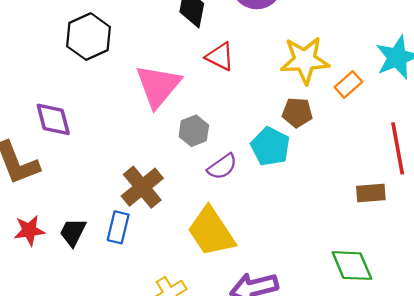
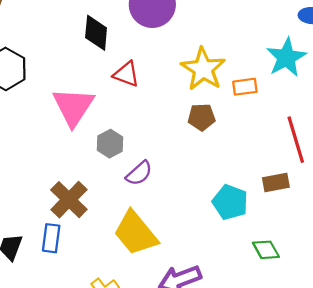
yellow star: (305, 60) -> (203, 69), turned -30
orange rectangle: (348, 84) -> (245, 87), turned 40
cyan pentagon: (270, 147) -> (230, 202), moved
green diamond: (352, 266) -> (266, 250), size x0.7

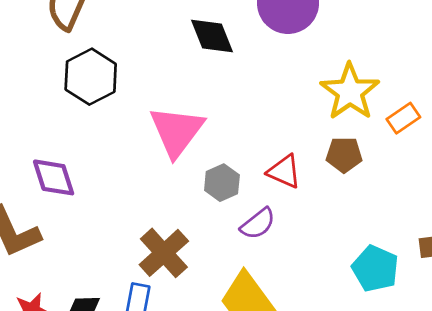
black diamond: (96, 33) -> (212, 36), turned -30
red triangle: (126, 74) -> (284, 171), moved
orange rectangle: (245, 87) -> (403, 118), turned -30

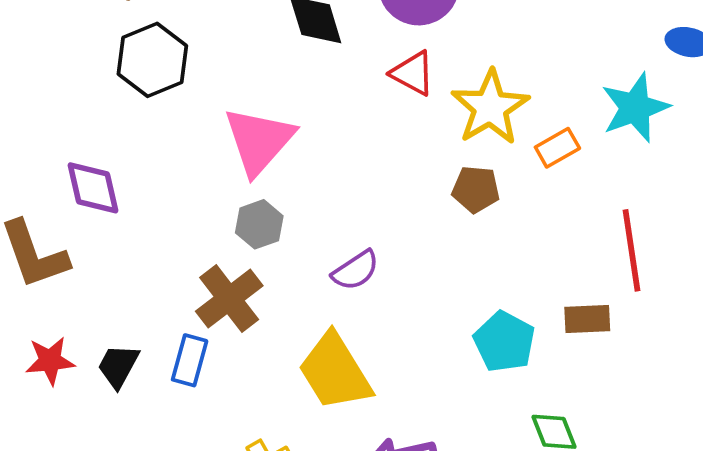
red triangle: (284, 171) -> (413, 73), moved
gray hexagon: (222, 183) -> (259, 224), moved

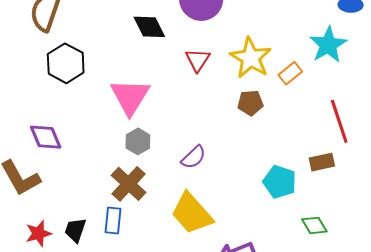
red triangle: (413, 73) -> (198, 60), moved, turned 44

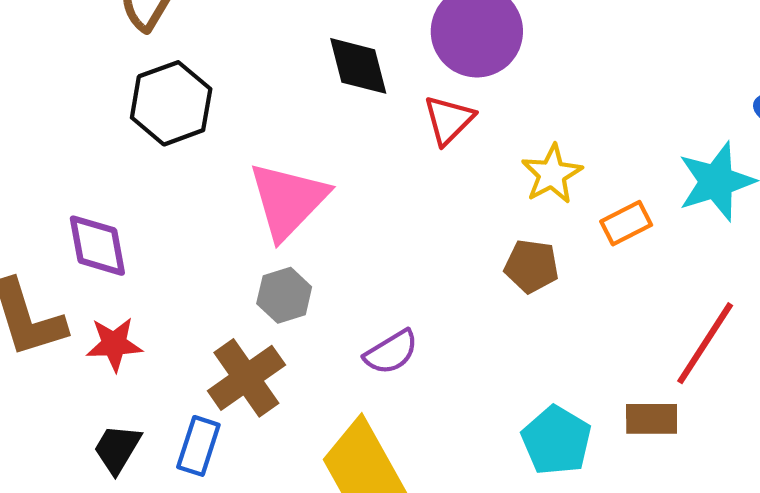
yellow star: (251, 58) -> (552, 174), size x0.7
red triangle: (198, 60) -> (449, 120), moved
red line: (339, 121) -> (705, 343), turned 39
red star: (38, 234) -> (114, 344), moved

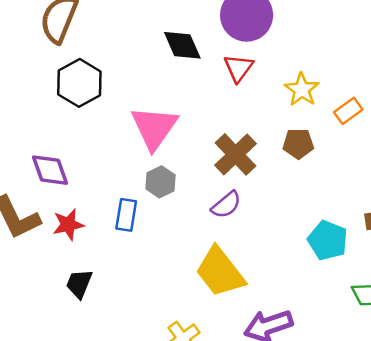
brown cross: (246, 378) -> (236, 154), moved
blue rectangle: (198, 446) -> (126, 215), moved

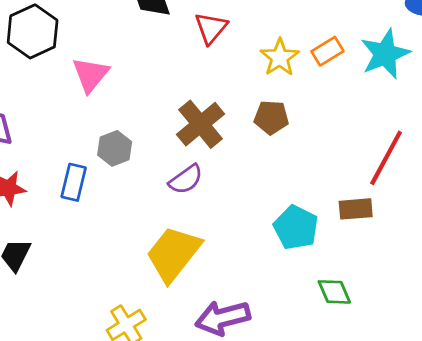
orange rectangle: (348, 111) -> (327, 51), moved
pink triangle: (154, 128) -> (91, 75), moved, size x0.7
yellow trapezoid: (220, 272) -> (173, 254), turned 72

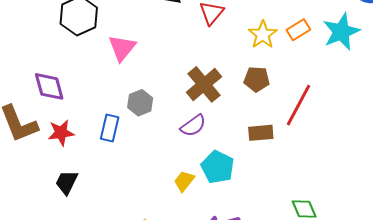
red line: (386, 158) -> (299, 105), moved
brown rectangle: (356, 209) -> (261, 133), moved
cyan pentagon: (296, 228) -> (218, 167), moved
yellow trapezoid: (173, 254) -> (184, 181), size x0.5

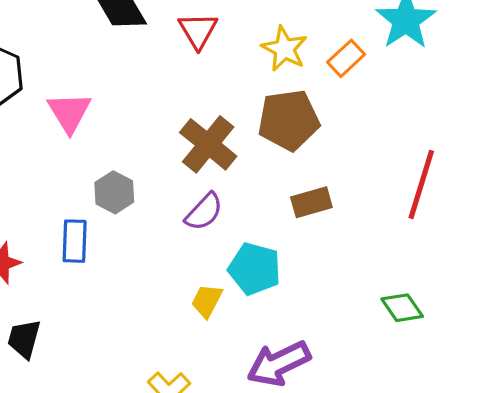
orange rectangle: (298, 30) -> (346, 58), moved
brown pentagon: (257, 79) -> (289, 120), size x1.5
red line: (299, 105) -> (421, 185), moved

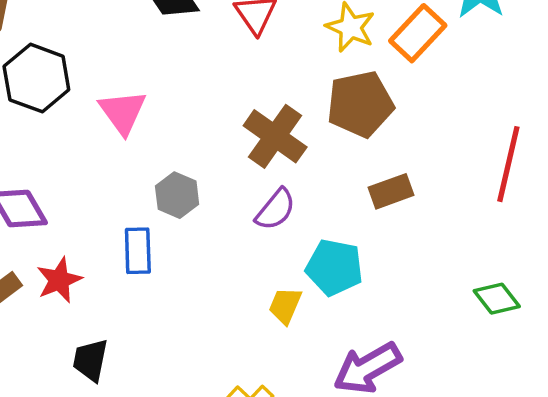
orange rectangle: (346, 58) -> (418, 33), size x1.4

